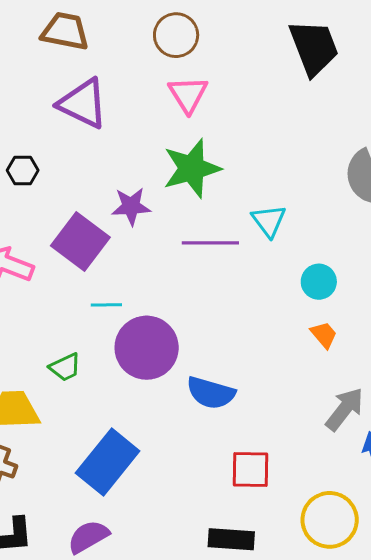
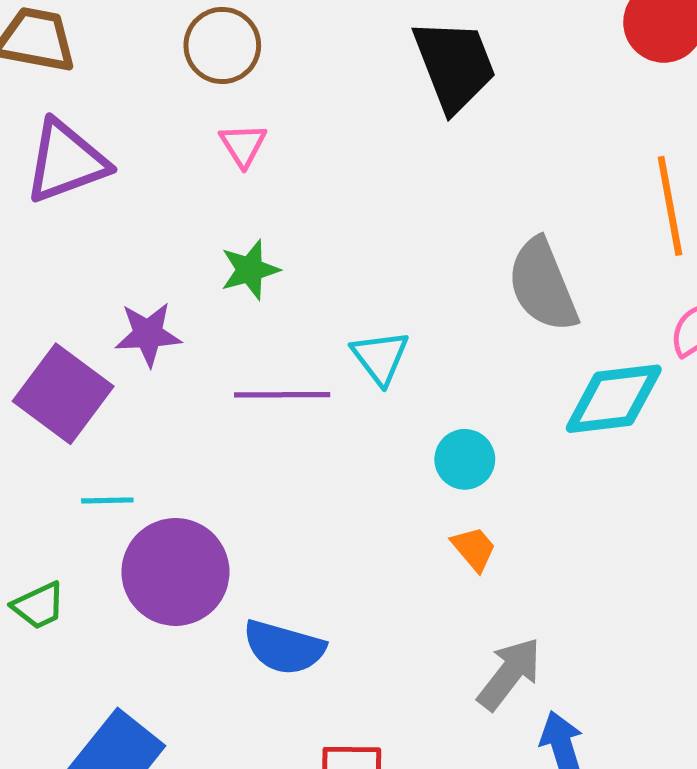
pink triangle: (188, 94) -> (243, 145), size x0.7
purple triangle: (83, 104) -> (66, 161), turned -46
green star: (192, 168) -> (250, 270), size x0.6

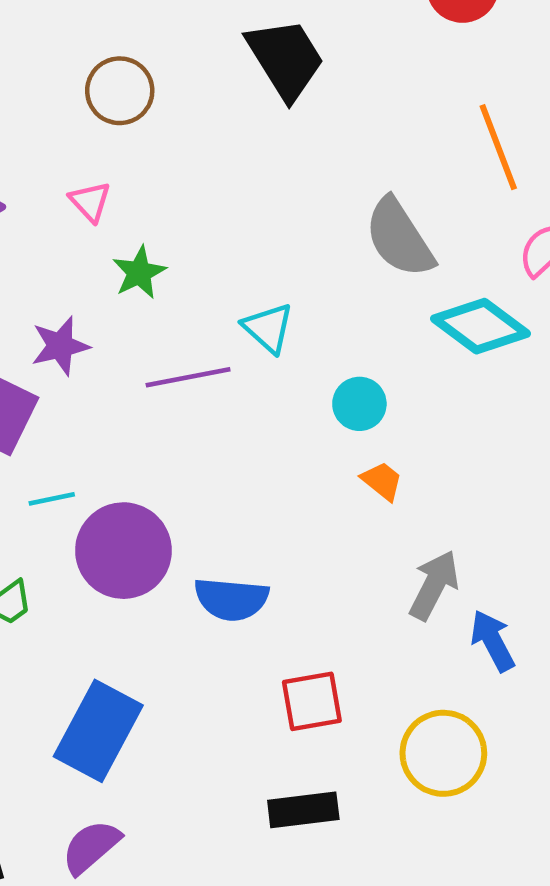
brown circle: (222, 45) -> (120, 91), moved
pink triangle: (243, 145) -> (90, 202), moved
cyan diamond: (614, 399) -> (481, 326), turned 54

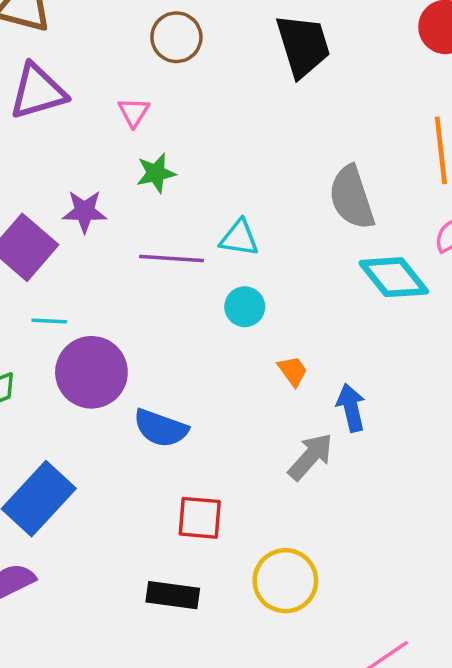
cyan triangle: (268, 328) -> (239, 238), turned -48
cyan circle: (359, 404) -> (245, 307), moved
blue arrow: (493, 641) -> (351, 408), moved

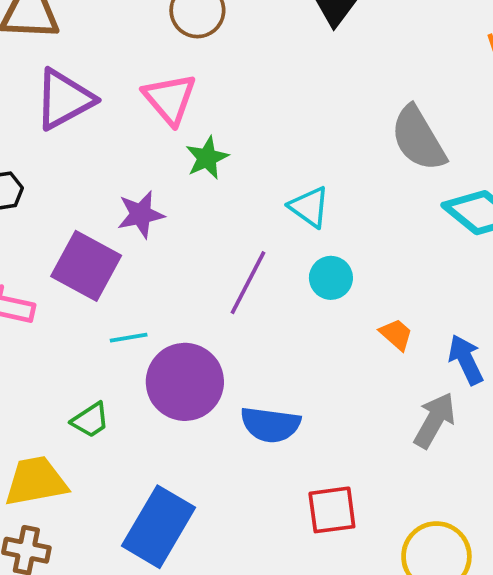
pink triangle: (134, 112) -> (170, 99), size x1.6
cyan triangle: (239, 238) -> (309, 207), turned 39
purple line: (171, 259) -> (248, 283), moved, turned -54

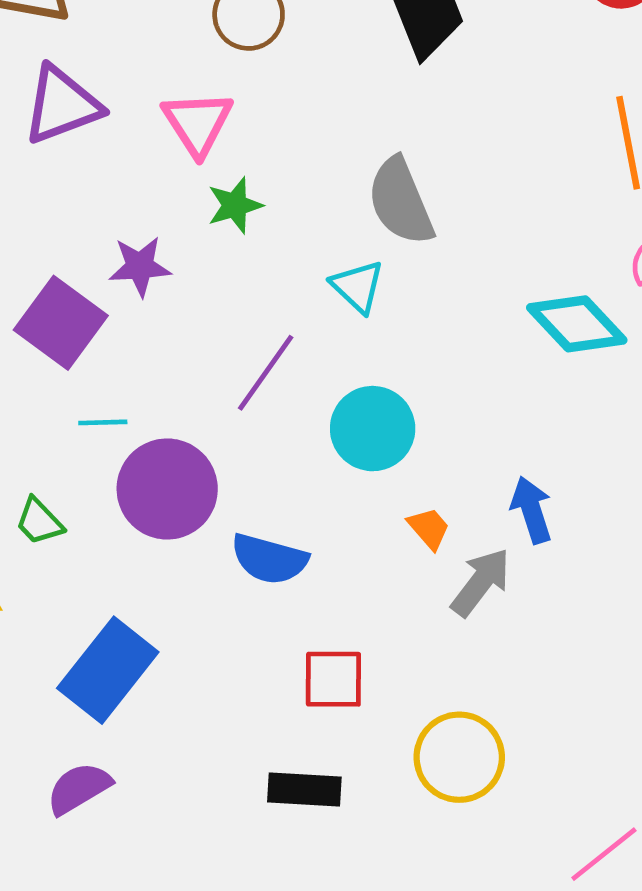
gray semicircle: (418, 139) -> (401, 201), moved
cyan circle: (331, 278) -> (373, 429), moved, size x1.5
orange trapezoid: (396, 334) -> (429, 528), moved
green trapezoid: (90, 420) -> (39, 521), turned 72

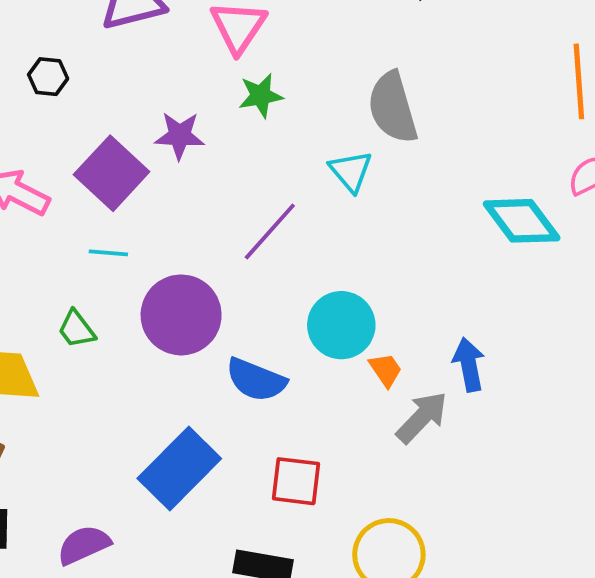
cyan line: (103, 422) -> (108, 253), moved
cyan circle: (373, 429) -> (341, 325), moved
blue rectangle: (108, 670) -> (179, 469), moved

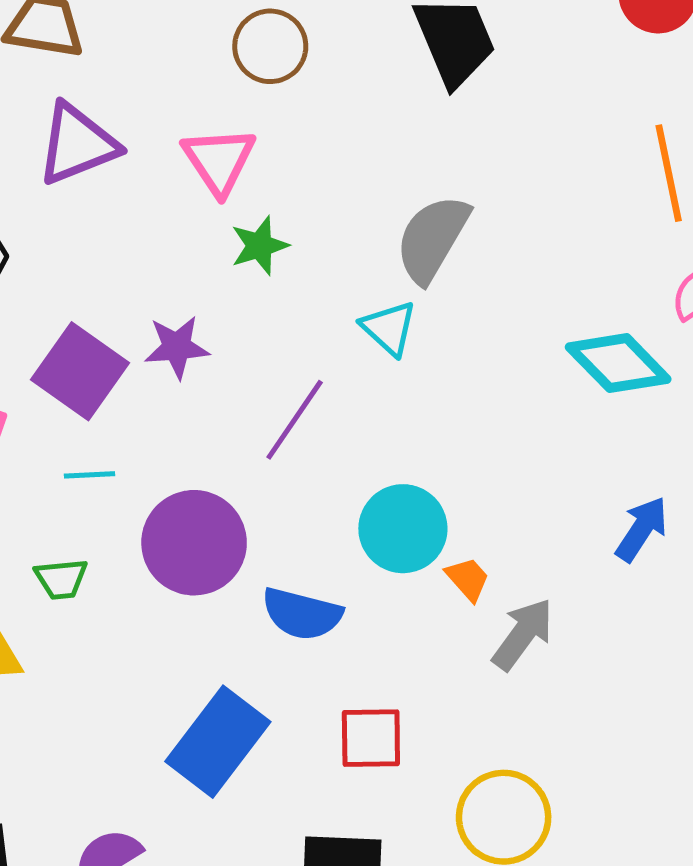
gray semicircle: (393, 108) -> (432, 239), turned 54
purple star: (180, 136) -> (177, 347), moved
green trapezoid: (76, 329) -> (61, 579), turned -51
blue arrow: (469, 365) -> (642, 529), moved, turned 52

